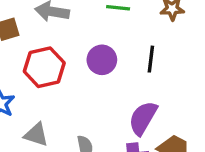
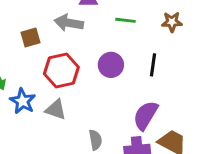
gray triangle: (36, 135) -> (56, 110), moved

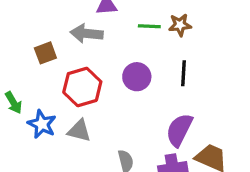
brown star: (172, 22) -> (180, 25), moved

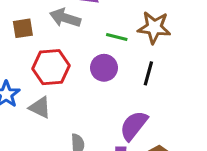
brown star: (180, 25) -> (154, 27), size x1.5
green line: (149, 26) -> (117, 37), moved

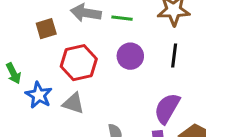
green line: (117, 37) -> (122, 18), moved

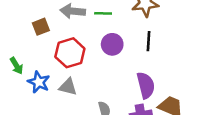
purple semicircle: (167, 108) -> (146, 85), turned 140

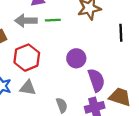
black line: (148, 41) -> (121, 33), moved
purple circle: (112, 44) -> (76, 58), moved

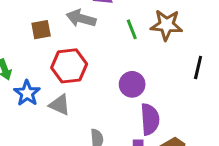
green line: (53, 20) -> (132, 29), moved, turned 56

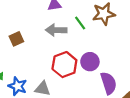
gray arrow: (81, 18) -> (56, 30), moved
red hexagon: (69, 66) -> (64, 65), moved

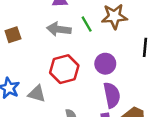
purple circle: (90, 62) -> (105, 64), moved

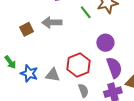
gray arrow: (59, 29) -> (52, 22), moved
red hexagon: (64, 69) -> (78, 65), moved

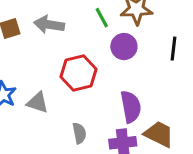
purple circle: (105, 43) -> (124, 47), moved
red hexagon: (78, 65) -> (79, 73), moved

